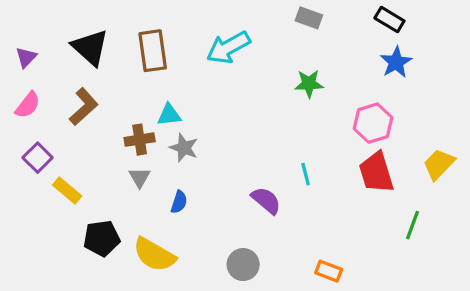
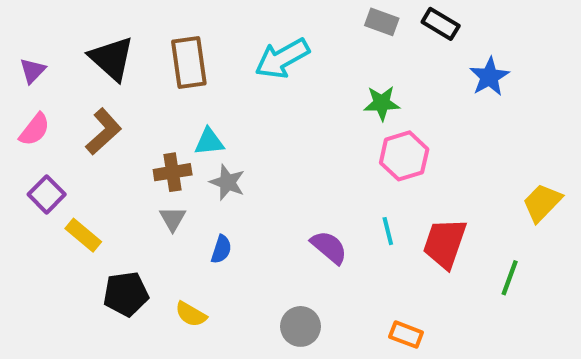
black rectangle: (389, 19) -> (441, 24), moved
pink hexagon: (373, 123) -> (404, 156), moved
red trapezoid: (376, 172) -> (445, 243), moved, turned 36
cyan line: (306, 174) -> (388, 231), moved
yellow semicircle: (154, 255) -> (191, 314), size x0.6

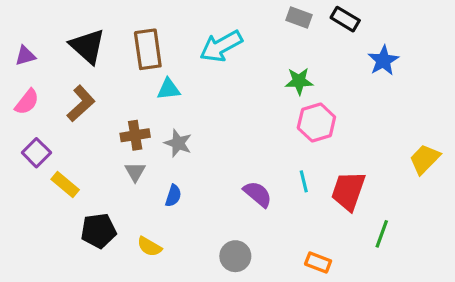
purple triangle: (32, 71) -> (25, 56), turned 30
cyan triangle: (209, 142) -> (169, 89), moved
green line: (510, 278) -> (382, 234), moved

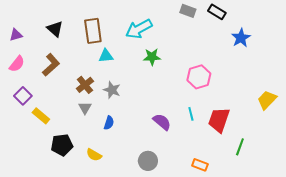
black triangle: (87, 46) -> (55, 29), size x0.7
green star: (299, 81) -> (152, 57), moved
brown cross: (135, 135) -> (85, 85), turned -30

